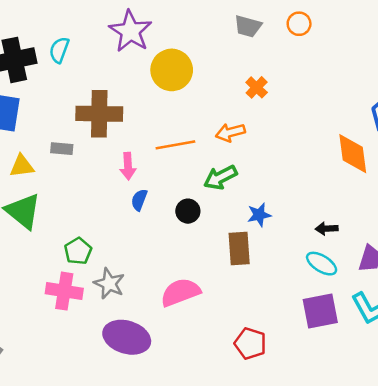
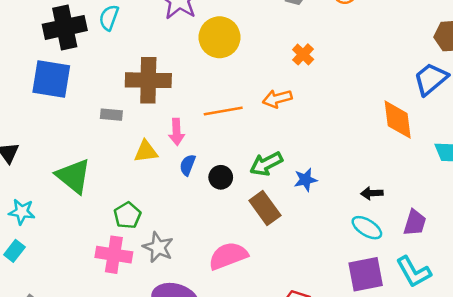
yellow triangle: (22, 166) -> (146, 151), moved
green arrow: (220, 177) -> (266, 164), moved
black circle: (188, 211) -> (221, 177), moved
brown rectangle: (239, 249) -> (265, 208), moved, turned -32

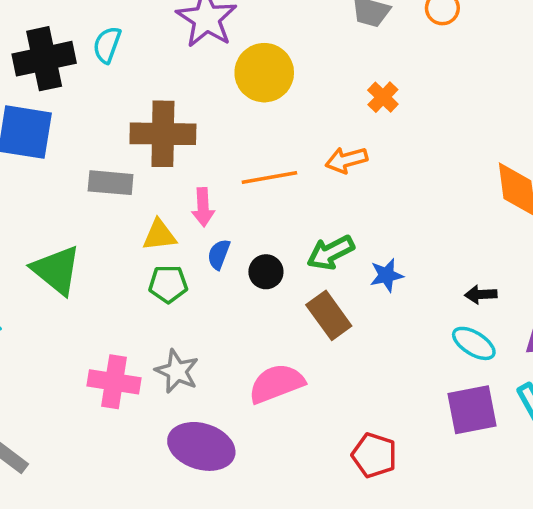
gray rectangle: (111, 115) -> (111, 183), size x1.4
green pentagon: (127, 215) -> (168, 284), moved, turned 30

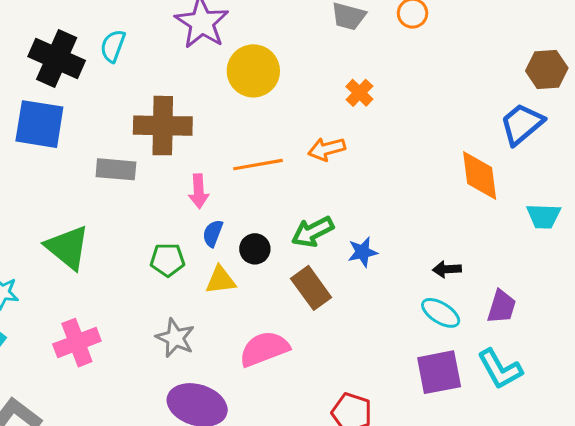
black cross: (44, 59) -> (57, 58), turned 36
yellow triangle: (159, 235) -> (221, 280), moved
pink cross: (114, 382) -> (77, 343), moved, turned -30

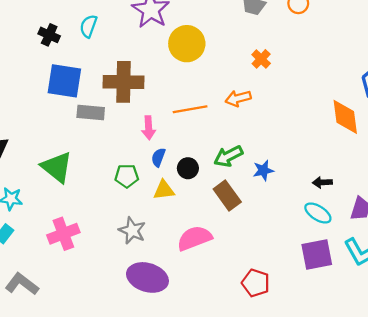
black cross: (57, 58) -> (49, 35), size x0.6
blue square: (39, 124) -> (64, 81), moved

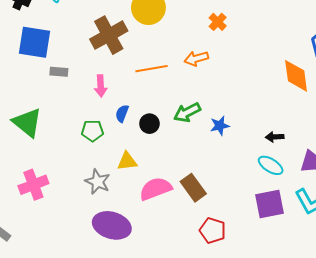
brown cross: (123, 82) -> (109, 35), moved, turned -30
gray rectangle: (91, 112) -> (59, 72), size x0.7
pink arrow: (149, 128) -> (101, 86), moved
yellow triangle: (164, 190) -> (127, 161), moved
brown rectangle: (227, 196) -> (193, 188), moved

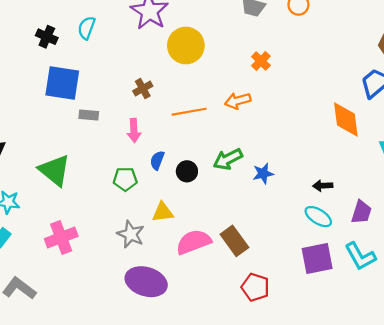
brown cross: (109, 35) -> (143, 89), moved, size x0.5

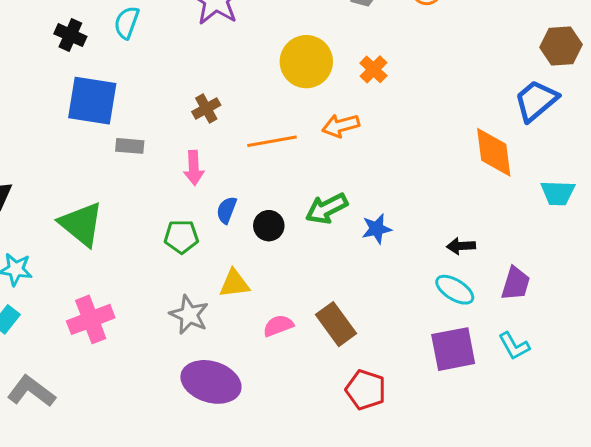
yellow circle: (186, 46) -> (306, 62), moved
pink semicircle: (194, 242) -> (278, 326), size x0.6
cyan L-shape: (360, 256) -> (514, 346), size x0.7

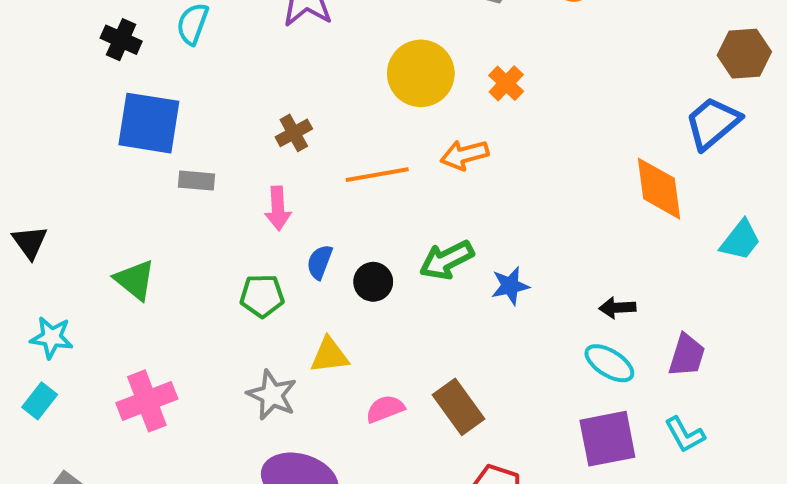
cyan trapezoid: (558, 193) -> (740, 240), turned -54
green triangle: (81, 224) -> (135, 280), size x0.7

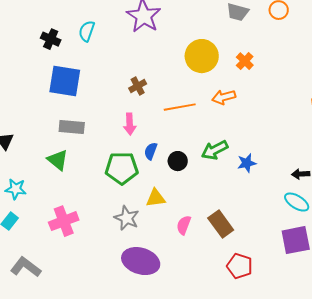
gray rectangle: (197, 181) -> (72, 127), moved, size x1.4
green pentagon: (262, 296) -> (122, 168), size x1.5
pink semicircle: (385, 409) -> (184, 225), turned -48

